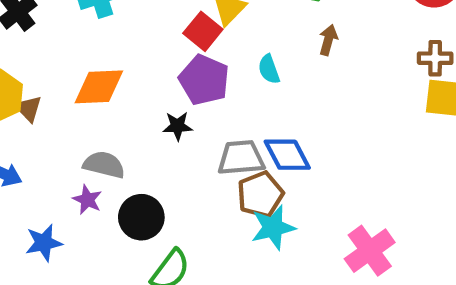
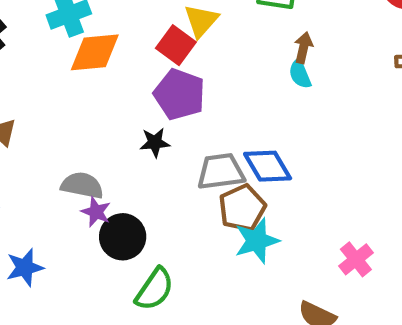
cyan semicircle: (269, 69) -> (300, 74), moved
orange diamond: (99, 87) -> (95, 52), moved
purple star: (87, 200) -> (96, 212), moved
pink cross: (370, 251) -> (356, 259), size x0.7

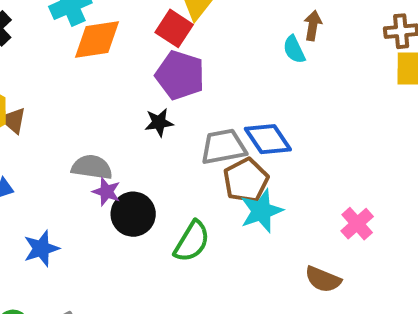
brown arrow: (303, 48) -> (313, 25), moved
green semicircle: (155, 289) -> (192, 241), moved

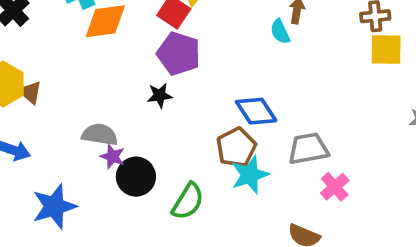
gray trapezoid: (223, 147) -> (308, 149), moved
blue star: (41, 249) -> (54, 206), size x1.4

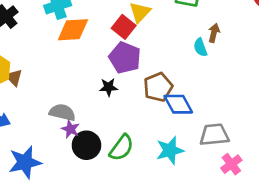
brown pentagon: (236, 147) -> (158, 87), moved
green semicircle: (188, 201) -> (122, 148), moved

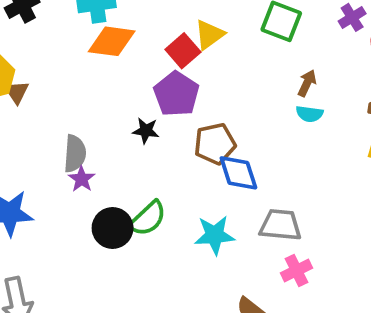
cyan semicircle: (200, 47) -> (309, 114), moved, turned -72
gray semicircle: (62, 112) -> (75, 154), turned 70
black circle: (86, 145) -> (113, 228), moved

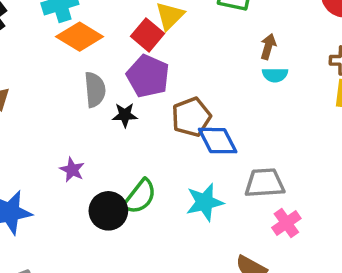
orange diamond: (112, 41) -> (80, 37), turned 33
gray semicircle: (75, 154) -> (95, 90), moved

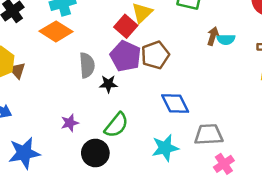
orange diamond: (80, 37) -> (56, 31), moved
cyan semicircle: (275, 75) -> (226, 39), moved
brown pentagon: (191, 117) -> (155, 55), moved
purple star: (72, 170) -> (70, 123), turned 30
green semicircle: (140, 197) -> (116, 125), moved

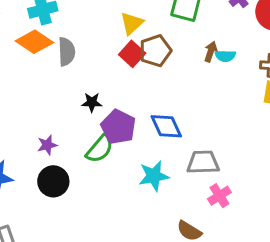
red square: (126, 26) -> (132, 54), moved
brown pentagon: (155, 55) -> (155, 51), moved
purple pentagon: (125, 56) -> (118, 127), moved
gray semicircle: (87, 65) -> (67, 52), moved
black circle: (95, 153) -> (53, 181), moved

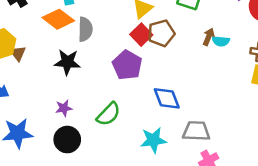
black star: (92, 102) -> (67, 62), moved, size x1.5
purple pentagon: (118, 127) -> (127, 65), moved

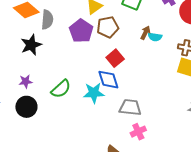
red square: (141, 35) -> (115, 58), moved
black star: (67, 62) -> (31, 45), turned -30
purple pentagon: (127, 65) -> (81, 31), moved
cyan star: (153, 140) -> (94, 93), moved

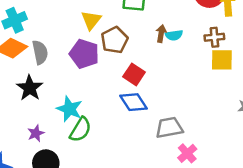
cyan star: (94, 93) -> (69, 109), moved, turned -30

